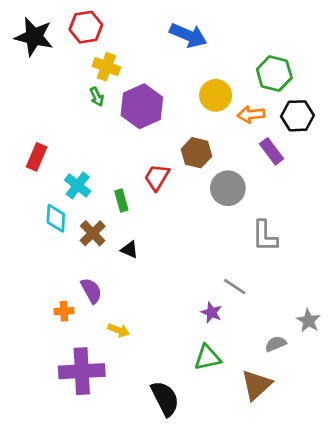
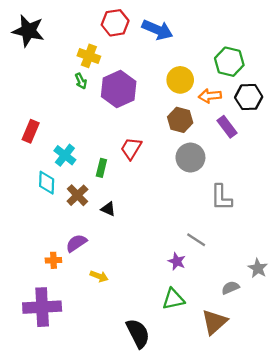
red hexagon: (86, 27) -> (115, 23), moved
brown hexagon: (196, 153) -> (180, 120), moved
green rectangle: (121, 201) -> (101, 168), turned 30
purple semicircle: (91, 291) -> (76, 243), turned -95
purple cross: (82, 371) -> (42, 307), moved

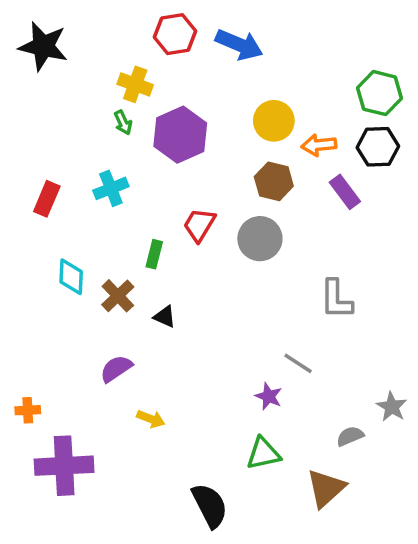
green hexagon: (229, 62) -> (380, 93), moved
cyan cross: (65, 155) -> (111, 188), moved, turned 30
gray circle: (190, 158) -> (260, 239), moved
orange cross: (53, 260) -> (28, 410), moved

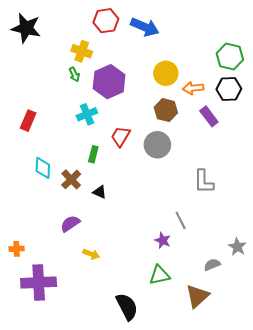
cyan cross: (111, 188) -> (87, 114), moved
gray line: (298, 363) -> (181, 220), turned 30

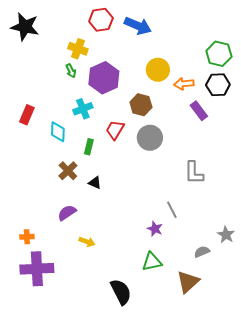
brown hexagon: (166, 110) -> (141, 105), moved
cyan diamond: (43, 168) -> (58, 132), moved
orange cross: (17, 249) -> (27, 237), moved

